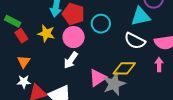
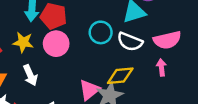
cyan circle: (101, 24) -> (101, 32), moved
white arrow: (71, 60) -> (30, 75), moved, turned -54

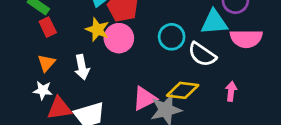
pink semicircle: (167, 40) -> (246, 39), moved
yellow star: (23, 42) -> (97, 30), moved

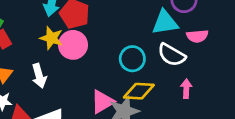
cyan circle: (172, 37) -> (132, 59), moved
pink semicircle: (246, 39) -> (197, 36), size x0.7
white semicircle: (202, 54) -> (172, 55), moved

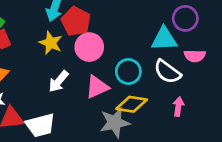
pink circle: (73, 45) -> (89, 47), moved
white arrow: (39, 76) -> (59, 81), moved, turned 50
pink triangle: (102, 102) -> (97, 87), moved

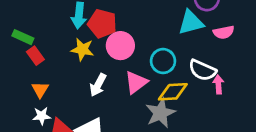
white semicircle: (167, 72) -> (202, 70), moved

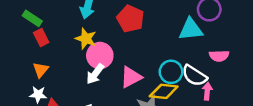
red pentagon: (102, 24) -> (130, 19), moved
pink semicircle: (224, 32) -> (219, 56), moved
pink circle: (120, 46) -> (100, 56), moved
cyan circle: (163, 61) -> (171, 72), moved

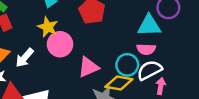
pink semicircle: (219, 56) -> (146, 49), moved
white arrow: (95, 74) -> (25, 58), moved
white semicircle: (194, 76) -> (149, 70), turned 115

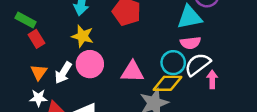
pink circle: (60, 44) -> (90, 64), moved
pink triangle: (88, 67) -> (132, 72), turned 35

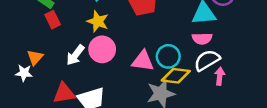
cyan circle: (173, 63) -> (168, 56), moved
orange triangle: (39, 72) -> (35, 57), moved
white star: (38, 98) -> (24, 73), moved

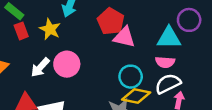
yellow star: (98, 21) -> (50, 29), moved
pink triangle: (143, 61) -> (124, 37), moved

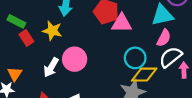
pink semicircle: (165, 62) -> (164, 38), turned -54

